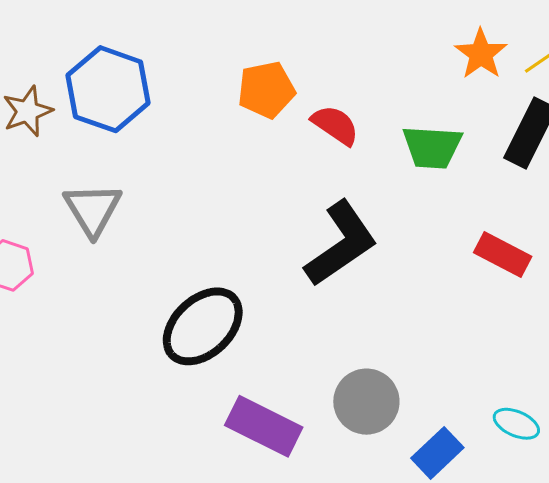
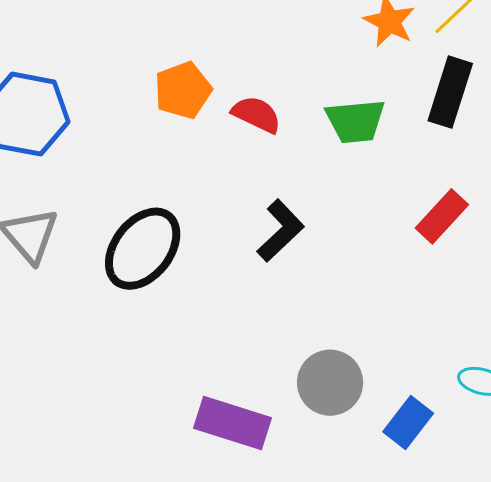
black L-shape: (341, 244) -> (281, 231), size x0.7
red rectangle: (503, 255) -> (442, 216), turned -66
black ellipse: (203, 326) -> (143, 249), moved

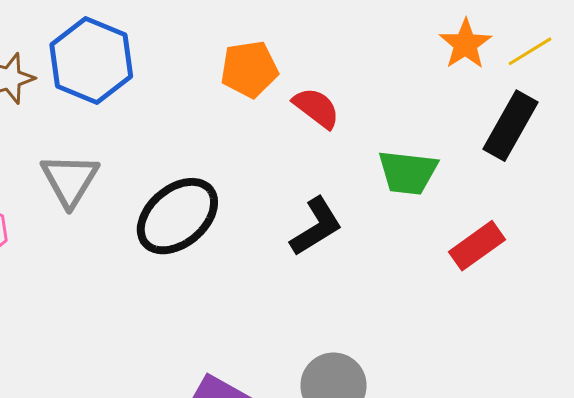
green trapezoid: (356, 121) -> (408, 172), moved

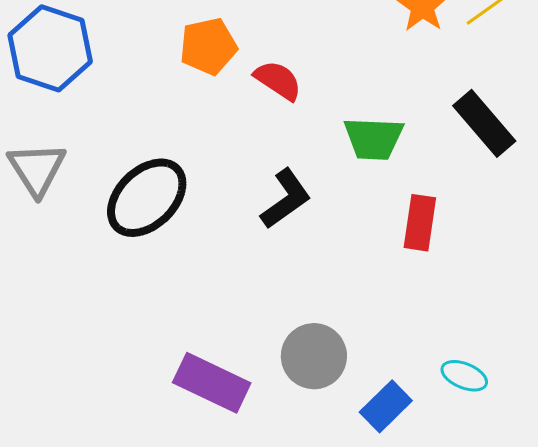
black rectangle: (511, 126) -> (484, 123), moved, turned -66
red rectangle: (477, 246) -> (420, 223), moved, turned -42

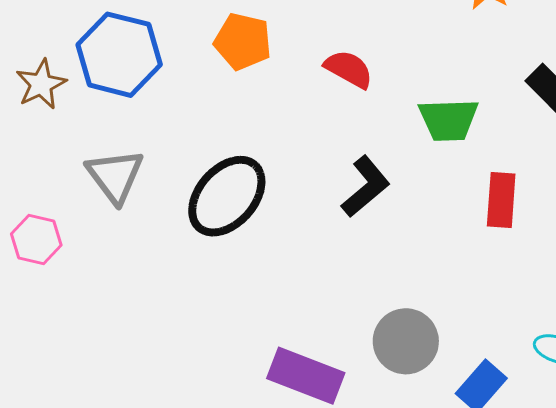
orange pentagon: (208, 46) -> (243, 42), moved, turned 30

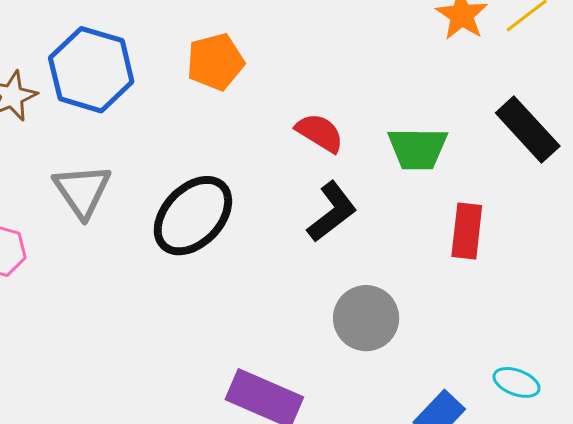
orange pentagon: (243, 42) -> (215, 62), turned -30
red semicircle: (349, 69) -> (320, 133), moved
gray circle: (406, 341) -> (366, 318), moved

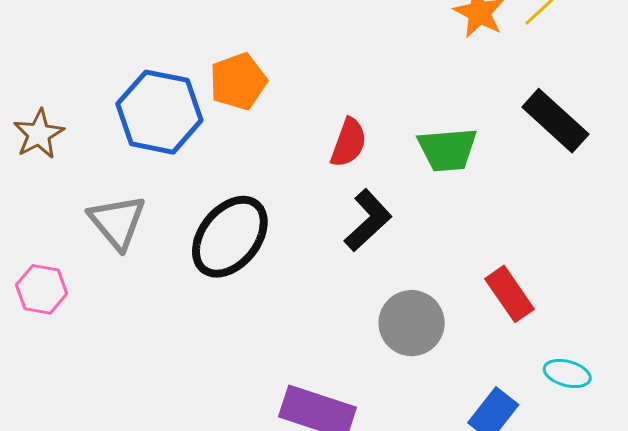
blue hexagon: (91, 70) -> (159, 112), moved
red semicircle: (320, 133) -> (349, 143), turned 84
red rectangle: (467, 231) -> (509, 294), moved, turned -36

